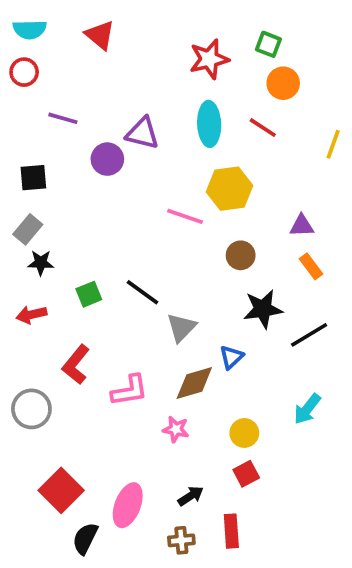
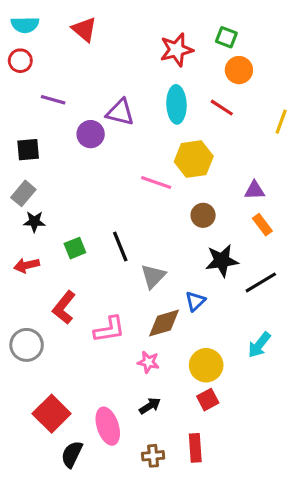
black line: (143, 292) -> (120, 247), turned 32
yellow circle: (244, 433) -> (206, 365), size x1.4
black arrow: (191, 496) -> (150, 406), moved
pink ellipse: (128, 505) -> (108, 426), turned -39

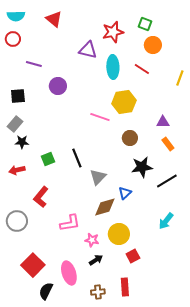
purple triangle: (120, 112) -> (88, 50), moved
pink L-shape: (109, 329) -> (70, 223), moved
pink star: (148, 362) -> (92, 240), moved
yellow circle: (206, 365) -> (119, 234), moved

